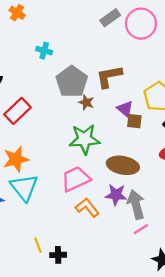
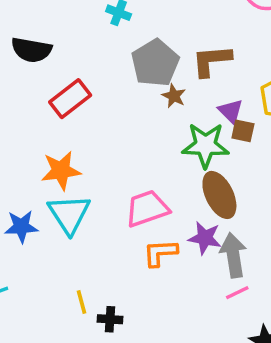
green star: (85, 139) -> (205, 145), moved
brown ellipse: (123, 165) -> (219, 195), turned 48
orange L-shape: (87, 208) -> (160, 253), turned -60

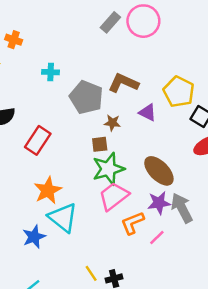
brown L-shape: (212, 61) -> (123, 83), turned 48
brown star: (174, 96) -> (112, 123), moved
brown square: (243, 131) -> (100, 144), moved
green star: (205, 145) -> (108, 169), moved
pink line: (237, 293) -> (157, 238), moved

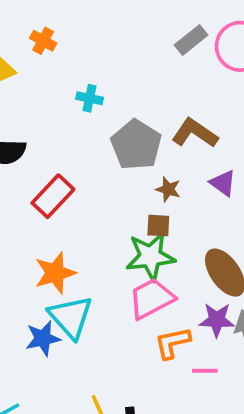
brown square: (100, 144) -> (158, 226), moved
blue star: (34, 237) -> (43, 338), moved
pink line: (157, 238) -> (205, 371), turned 35

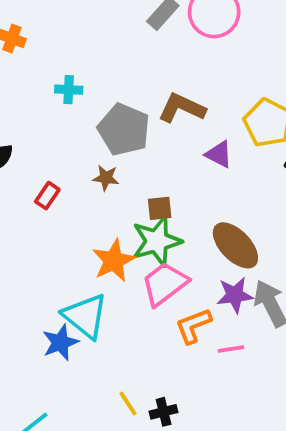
brown star: (168, 189) -> (106, 178), moved
red rectangle: (53, 196) -> (47, 196), size x0.6
orange star: (55, 273) -> (114, 261), moved

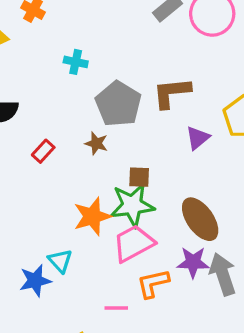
brown L-shape: (182, 108) -> (172, 93), turned -39
purple triangle: (219, 154) -> (198, 138), turned 45
cyan triangle: (85, 316) -> (60, 261), size x0.6
pink line: (231, 349) -> (116, 308), moved

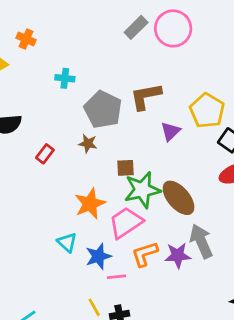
green star: (132, 205) -> (142, 190), moved
purple star: (193, 262) -> (178, 255), moved
blue star: (35, 281) -> (98, 256), moved

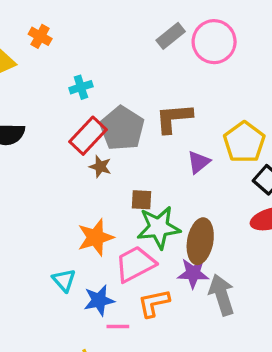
cyan cross: (65, 78) -> (81, 87), turned -30
red rectangle: (45, 154) -> (88, 136), moved, size x1.6
brown ellipse: (179, 198) -> (200, 241), turned 45
purple star: (178, 255) -> (193, 273), moved

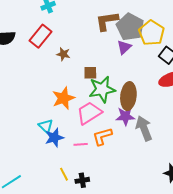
gray pentagon: (122, 128) -> (130, 27), moved
red rectangle: (88, 136) -> (41, 36), moved
blue star: (99, 300) -> (54, 138), moved
pink line: (118, 326) -> (81, 144), moved

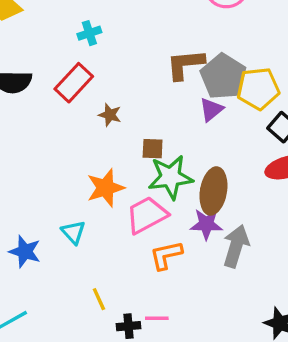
yellow pentagon: (151, 33) -> (258, 89), turned 30
gray arrow: (144, 128) -> (236, 246), turned 35
blue star: (54, 138) -> (25, 252), moved, turned 30
pink line: (81, 144) -> (157, 318), moved
yellow line: (64, 174) -> (99, 299), moved

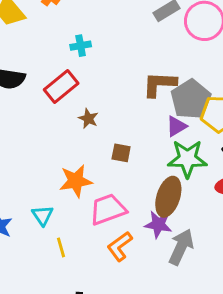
green star: (170, 177) -> (187, 159), moved
orange L-shape: (166, 255) -> (120, 246), turned -32
yellow line: (99, 299) -> (61, 247), moved

